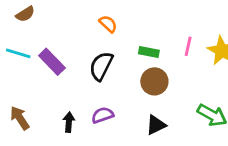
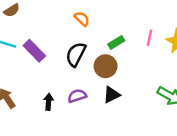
green rectangle: (149, 52) -> (116, 42), turned -42
brown circle: (154, 81) -> (106, 66), moved
black triangle: (156, 125) -> (111, 95), moved

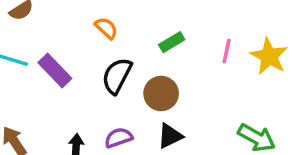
orange semicircle: (82, 19) -> (106, 28), moved
green rectangle: (116, 42) -> (172, 42), moved

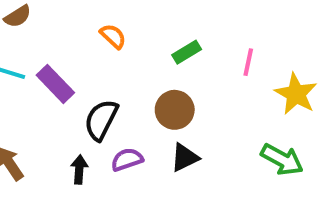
yellow star: (269, 56) -> (296, 94), moved
black semicircle: (117, 76) -> (101, 120), moved

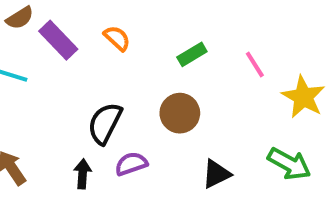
pink line: (248, 62) -> (255, 65), turned -44
purple rectangle: (55, 84) -> (58, 40), moved
black triangle: (185, 158) -> (216, 174), moved

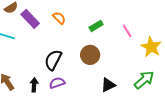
purple semicircle: (131, 164) -> (57, 83), moved
green arrow: (289, 164) -> (144, 80), turned -70
black arrow: (83, 174) -> (34, 85), moved

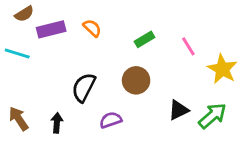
purple rectangle: (30, 19) -> (51, 29), turned -60
purple semicircle: (57, 83) -> (111, 120), moved
black triangle: (108, 85) -> (179, 110), moved

